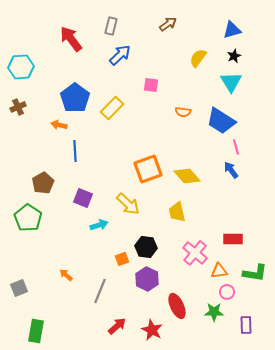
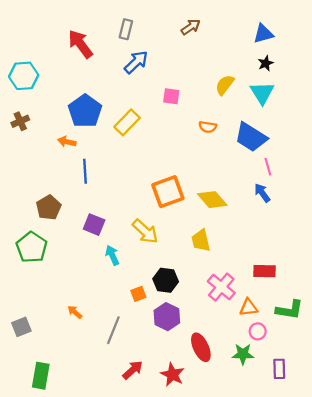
yellow semicircle: (198, 58) -> (225, 85), moved
cyan arrow: (99, 225) -> (112, 255), turned -96

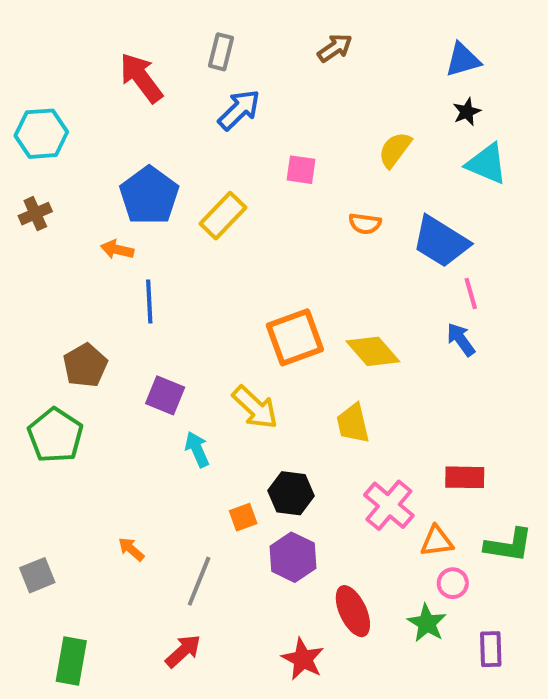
cyan triangle: (262, 93) -> (487, 164), moved, turned -35
green star: (243, 354) -> (427, 623), turned 30
red arrow: (133, 370) -> (183, 651), moved

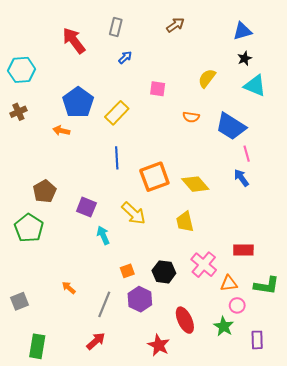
blue arrow: (239, 110) -> (125, 57), size x0.6
blue line: (149, 302) -> (117, 158), moved
black hexagon: (291, 493) -> (164, 272), moved
purple hexagon: (293, 557) -> (140, 299), moved

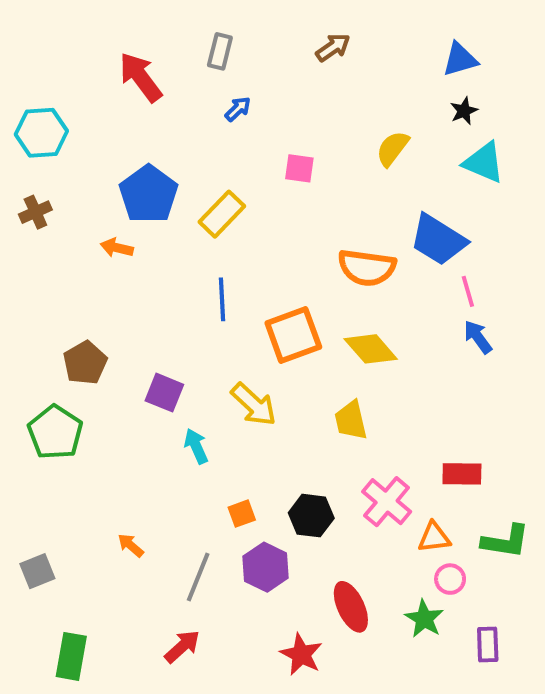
orange semicircle: (191, 117) -> (367, 268), moved, size x1.8
blue arrow: (241, 178) -> (478, 337), moved

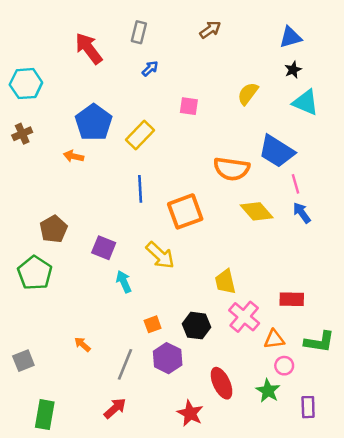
yellow diamond: (371, 349) -> (257, 211), moved
yellow trapezoid: (351, 420) -> (225, 282), moved

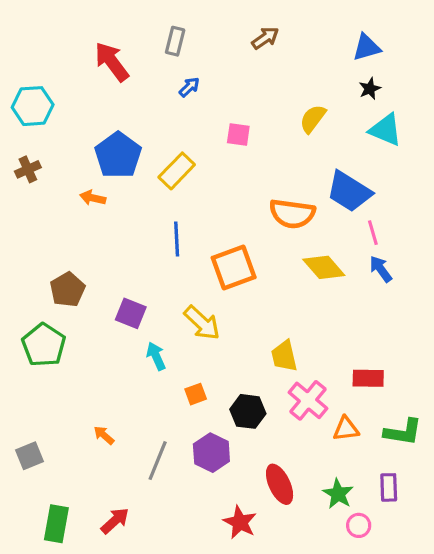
orange square: (153, 324) -> (196, 394), moved
pink circle: (284, 366) -> (359, 525), moved
purple rectangle: (308, 407) -> (389, 487), moved
red arrow: (115, 408) -> (115, 521), moved

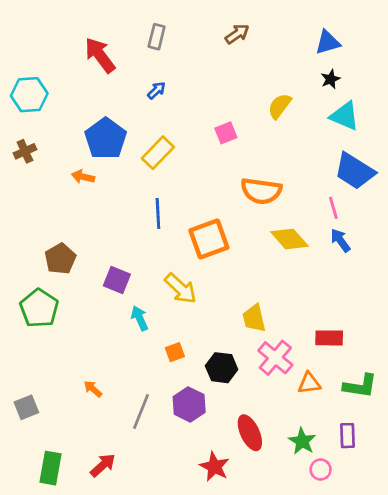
blue arrow: (189, 87) -> (157, 90), moved
pink square: (238, 135) -> (226, 133), moved, turned -30
blue trapezoid: (349, 191) -> (355, 171), moved

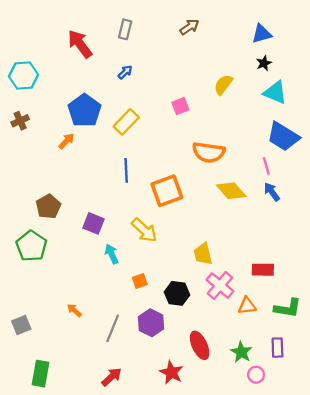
orange arrow: (83, 177) -> (66, 141), turned 120
red arrow: (103, 465) -> (112, 377), moved

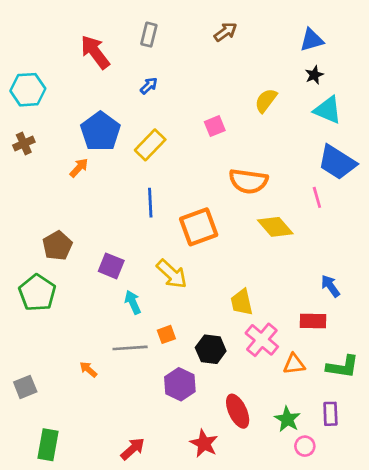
blue arrow: (272, 192) -> (330, 286), moved
gray line: (113, 328) -> (130, 348), moved, turned 64

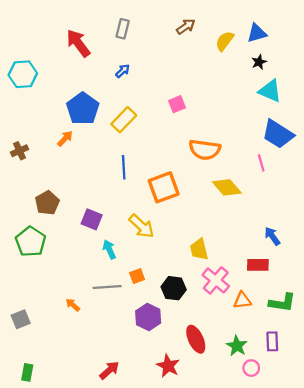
yellow semicircle: (266, 100) -> (225, 41), moved
brown cross: (24, 144) -> (20, 151), moved
green rectangle: (48, 445) -> (27, 372), moved, size x0.7

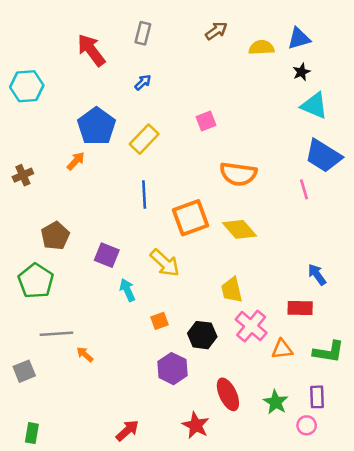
yellow semicircle: (225, 41) -> (261, 48), turned 50
yellow diamond: (227, 187) -> (240, 229), moved
gray line: (107, 287) -> (56, 334), moved
pink circle: (251, 368) -> (307, 425), moved

